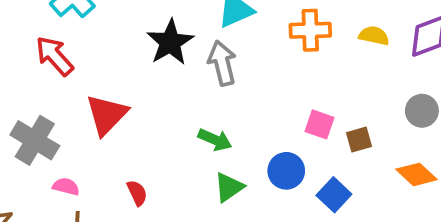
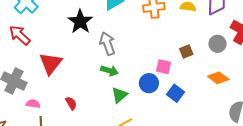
gray arrow: (222, 63) -> (107, 44), moved
pink square: (319, 124) -> (164, 67), moved
brown square: (359, 140) -> (186, 52), moved

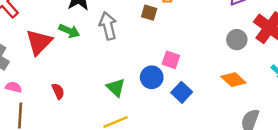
brown square: (186, 52) -> (149, 13), moved, turned 32
green arrow: (109, 71) -> (69, 31), moved
green triangle: (119, 95) -> (116, 88), turned -42

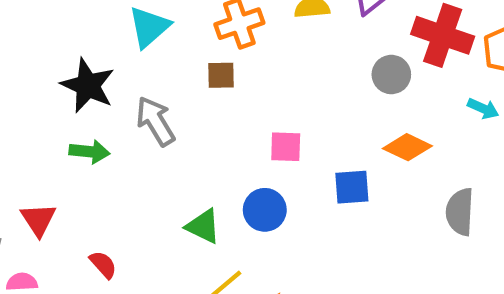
red triangle: (39, 42) -> (38, 220), moved, size x0.7
blue circle: (152, 77) -> (265, 210), moved
blue square: (182, 92) -> (352, 187), moved, turned -30

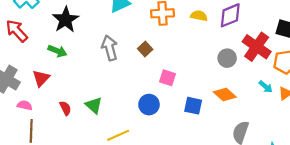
brown square: (221, 75) -> (145, 49), moved, turned 32
black star: (88, 86) -> (66, 20), moved
green arrow: (89, 152) -> (57, 51), moved
green triangle: (203, 226) -> (94, 105), moved

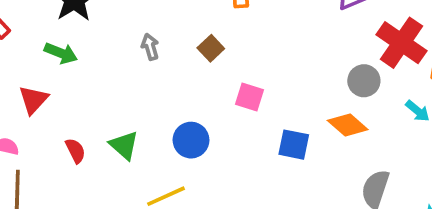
gray arrow: (110, 48) -> (150, 47), size x0.6
gray circle: (227, 58) -> (364, 81), moved
blue circle: (149, 105) -> (191, 140), moved

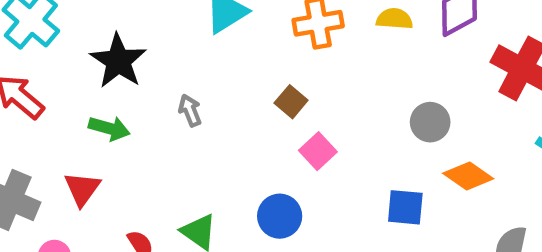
gray arrow: (150, 47) -> (190, 110), moved
gray circle: (364, 81) -> (430, 122), moved
pink square: (249, 97) -> (318, 151), moved, turned 36

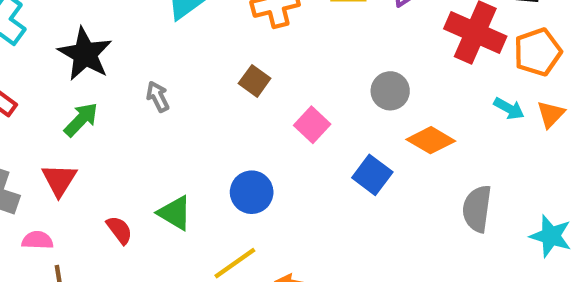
green arrow: (109, 128) -> (81, 120), turned -57
pink square: (318, 151) -> (312, 125), moved
blue square: (405, 207) -> (372, 175), turned 36

